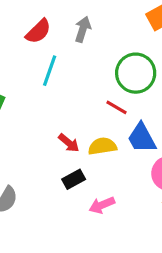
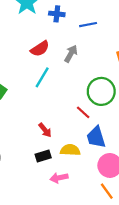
yellow semicircle: (102, 146) -> (70, 150), moved

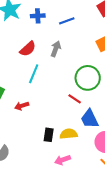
red arrow: (45, 130) -> (22, 106), moved, turned 120
black rectangle: (43, 156) -> (49, 135), moved, turned -56

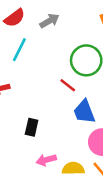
gray arrow: (56, 49) -> (49, 21), turned 35
yellow semicircle: (69, 134) -> (73, 168), moved

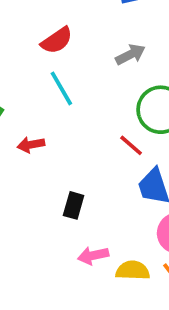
gray arrow: (49, 21) -> (130, 54), moved
cyan line: (19, 50) -> (61, 88), turned -60

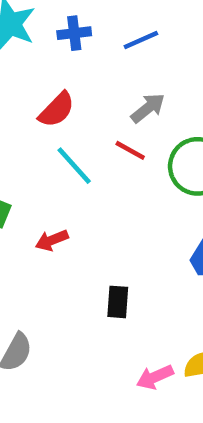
red line: (131, 145) -> (130, 150), moved
pink arrow: (93, 255) -> (155, 377), moved

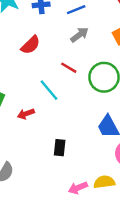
gray arrow: (148, 108) -> (80, 35), moved
cyan line: (74, 166) -> (49, 90), moved

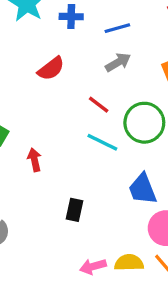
cyan line: (49, 90) -> (102, 142), moved, turned -30
red arrow: (26, 114) -> (34, 160), turned 91

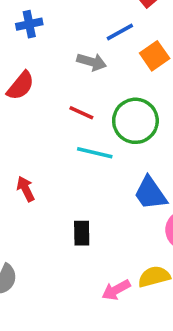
blue line: (117, 28) -> (120, 32), moved
gray arrow: (118, 62) -> (92, 62), turned 60

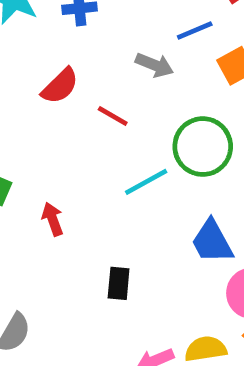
red line: (81, 113) -> (113, 116), moved
cyan line: (95, 153) -> (146, 182), turned -48

